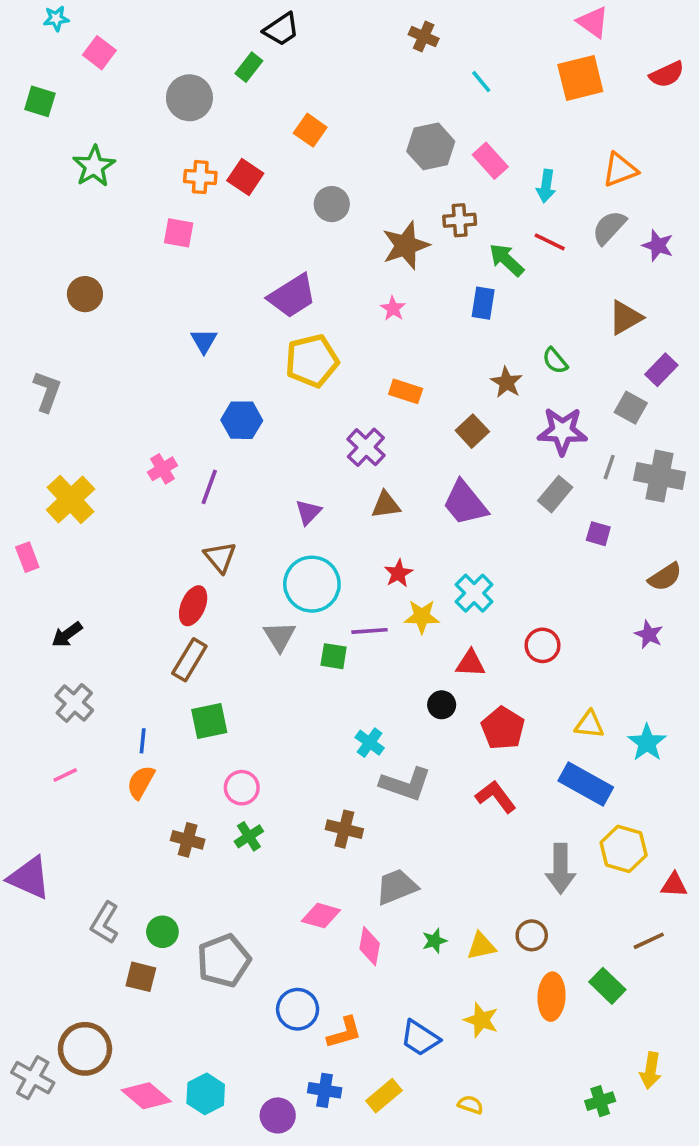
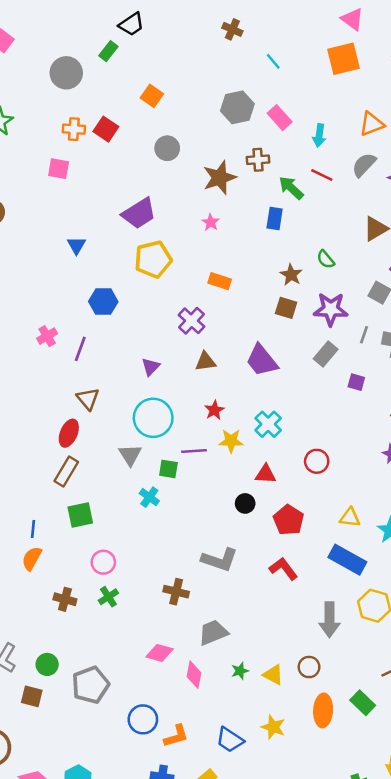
brown square: (472, 431) -> (286, 308), moved, turned -30
cyan cross: (370, 743) -> (149, 497), moved
yellow triangle: (481, 946) -> (273, 675), turned 40

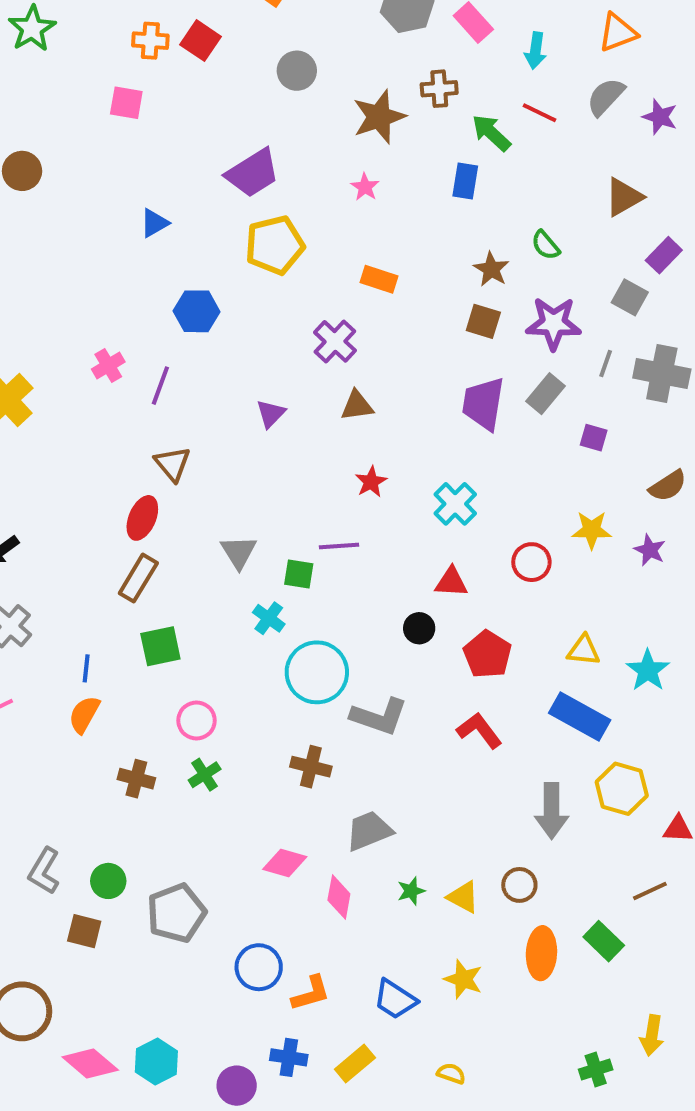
blue triangle: (76, 245) -> (154, 223), turned 30
purple trapezoid: (262, 360) -> (483, 404), moved, turned 48
cyan circle: (153, 418) -> (317, 672), moved
yellow star: (231, 441) -> (592, 530), moved

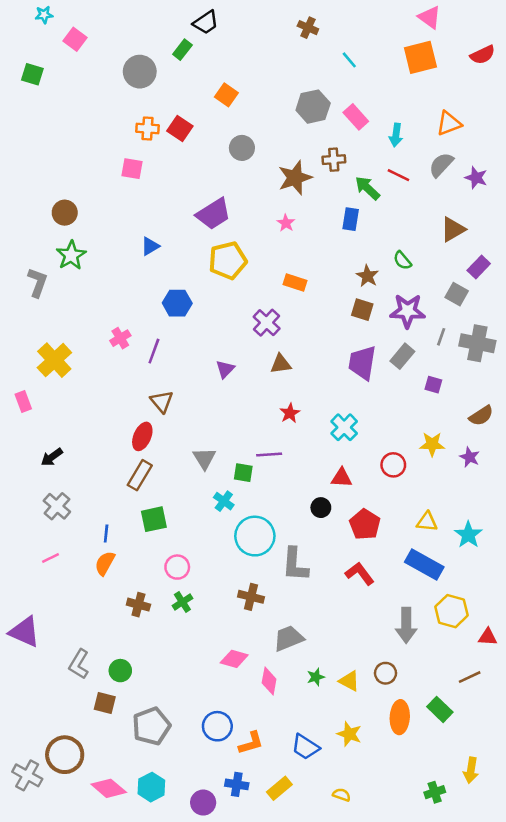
green star: (32, 29) -> (71, 255), moved
gray L-shape: (379, 716) -> (295, 564), turned 75
gray pentagon: (176, 913) -> (151, 726), moved

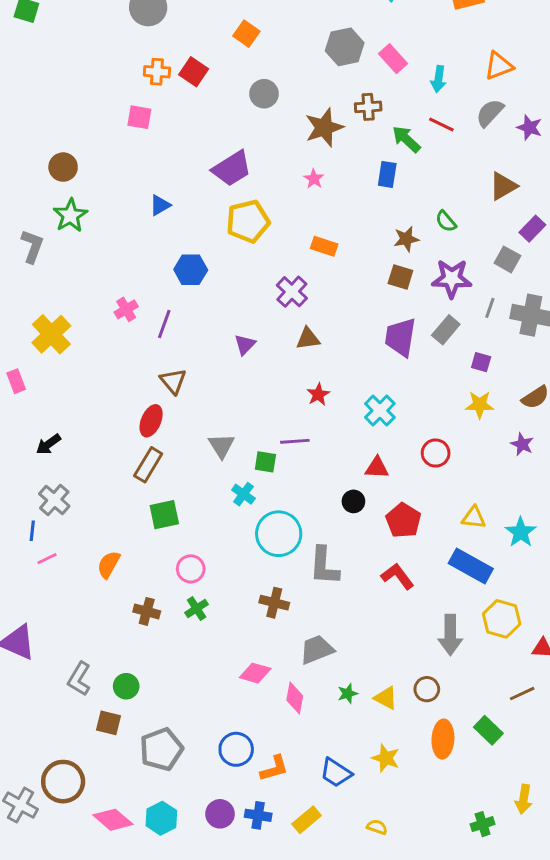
brown star: (367, 276) -> (406, 239), turned 30
yellow star: (432, 444) -> (480, 405), moved
blue line: (106, 533) -> (32, 531), moved
purple circle: (203, 803) -> (220, 814), moved

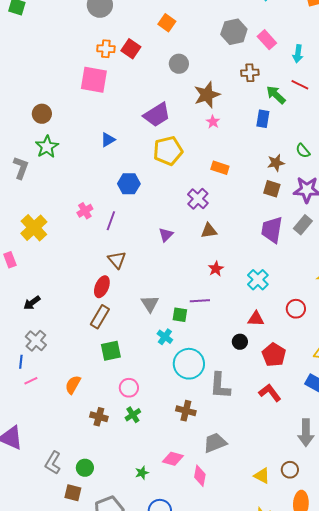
pink square: (139, 117) -> (94, 80), size x1.6
brown star: (324, 127) -> (207, 95), moved
green star: (348, 694) -> (142, 473), moved

